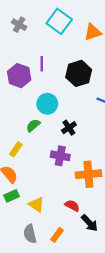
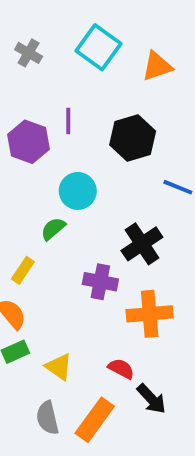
black cross: (69, 128) -> (142, 244), moved, size x1.5
orange rectangle: (57, 235) -> (95, 420), size x1.6

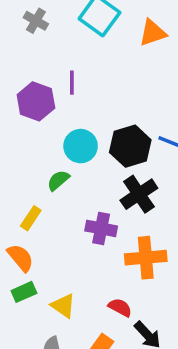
black hexagon: (133, 138) -> (130, 146), moved

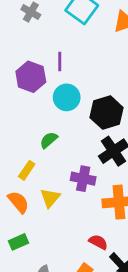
cyan circle: (81, 146) -> (67, 97), moved
green rectangle: (24, 292) -> (18, 242), moved
yellow triangle: (63, 306) -> (50, 198), moved, turned 35

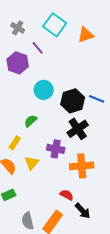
purple line: (60, 62) -> (38, 48), moved, turned -40
purple hexagon: (31, 77) -> (18, 63), moved

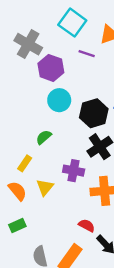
gray cross: (18, 28) -> (28, 44), moved, size x1.6
purple line: (38, 48) -> (87, 54), moved, turned -32
purple hexagon: (18, 63) -> (51, 68), moved

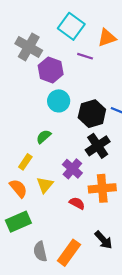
purple cross: (74, 171) -> (72, 169), turned 30
green rectangle: (17, 225) -> (18, 222), size x1.5
red semicircle: (87, 225) -> (77, 203), moved

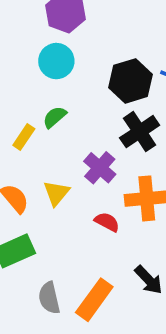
cyan circle: (59, 101) -> (56, 61), moved
yellow rectangle: (25, 162) -> (24, 137), moved

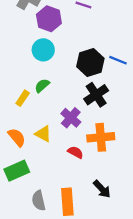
yellow triangle: (56, 193) -> (43, 134), turned -42
orange rectangle: (94, 300) -> (67, 202), turned -40

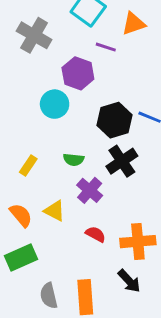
purple hexagon: (49, 19) -> (78, 73), moved
green semicircle: (42, 86) -> (74, 160), moved, turned -133
orange cross: (101, 137) -> (138, 242), moved

